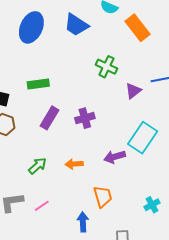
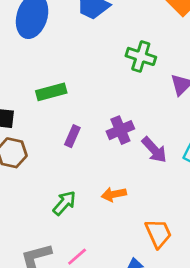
purple rectangle: (49, 118) -> (72, 136), size x0.7
purple arrow: (115, 157) -> (154, 150), moved, turned -110

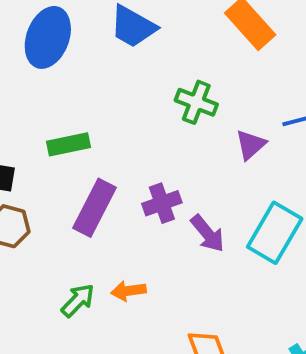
purple rectangle: (72, 136) -> (94, 208), size x1.8
orange arrow: (114, 194) -> (128, 291), moved

